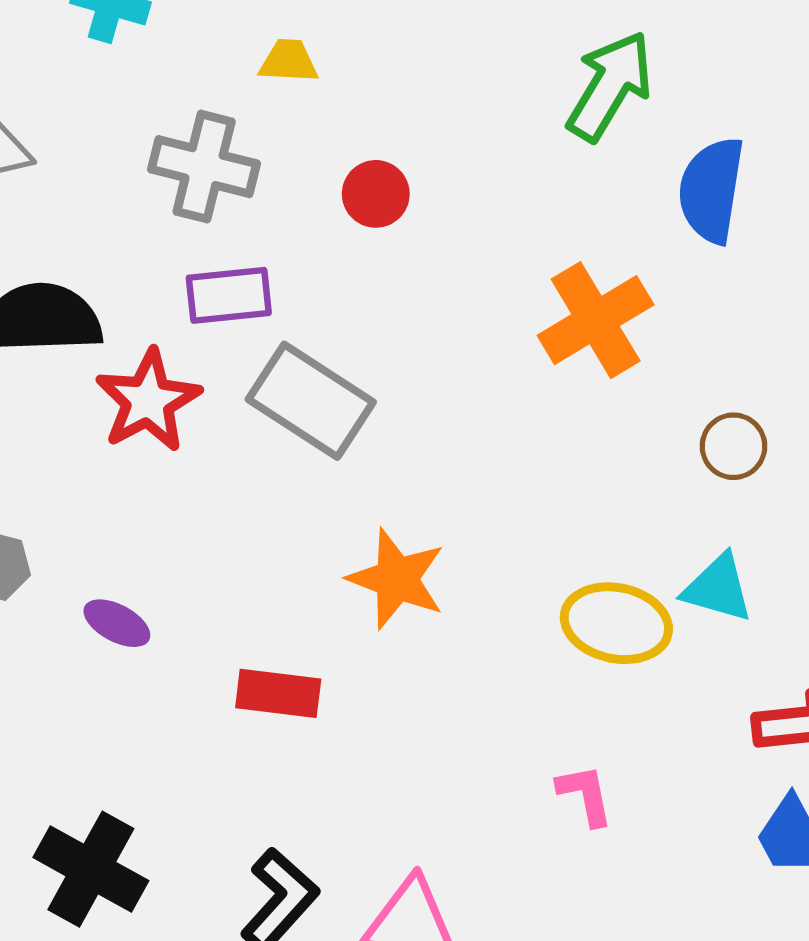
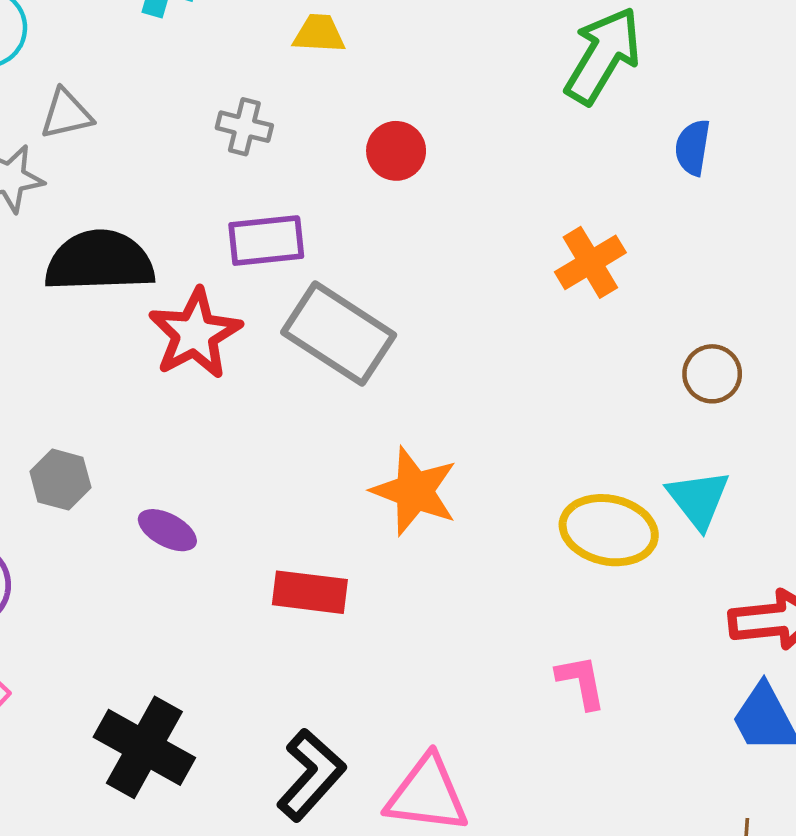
gray cross: (204, 167) -> (244, 127), size x0.6
blue semicircle: (711, 190) -> (693, 147), size x0.6
orange cross: (596, 320) -> (590, 262), size x0.7
cyan triangle: (718, 588) -> (698, 499), turned 36

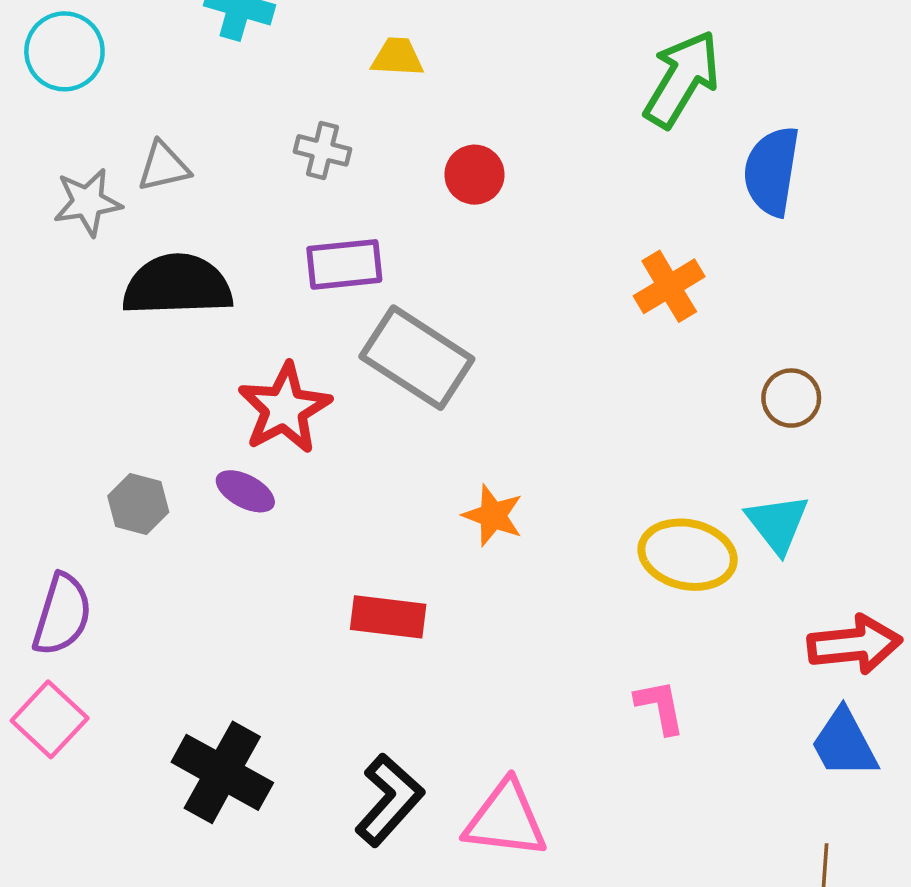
gray triangle: (66, 114) -> (164, 167), moved
blue semicircle: (693, 147) -> (772, 171), size x1.6
red star: (195, 334) -> (284, 408), moved
orange star: (414, 491) -> (493, 516), size x0.7
purple ellipse: (167, 530) -> (245, 491), moved

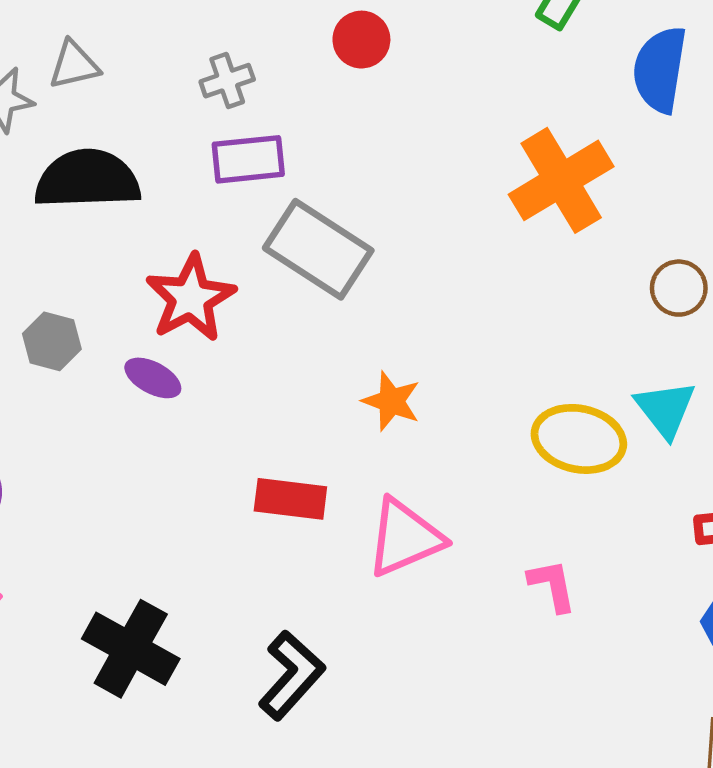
gray cross: (322, 150) -> (227, 81), moved, turned -33
red circle: (475, 175) -> (361, 40), moved
orange cross: (669, 286) -> (561, 180), size x1.5
gray hexagon: (138, 504) -> (52, 341), moved
pink triangle: (506, 820) -> (405, 538), moved, turned -30

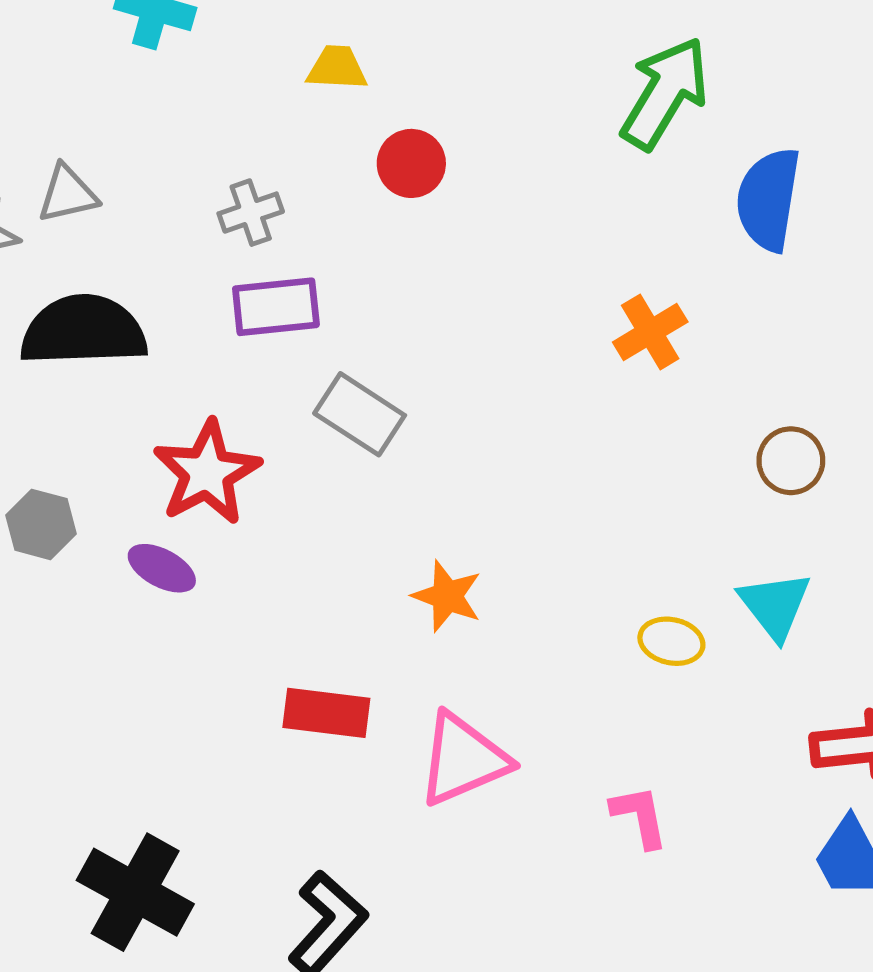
orange cross: (561, 180) -> (650, 332), size x0.6
gray rectangle: (318, 249) -> (360, 414), size x0.7
yellow ellipse: (579, 439) -> (671, 641), size x0.6

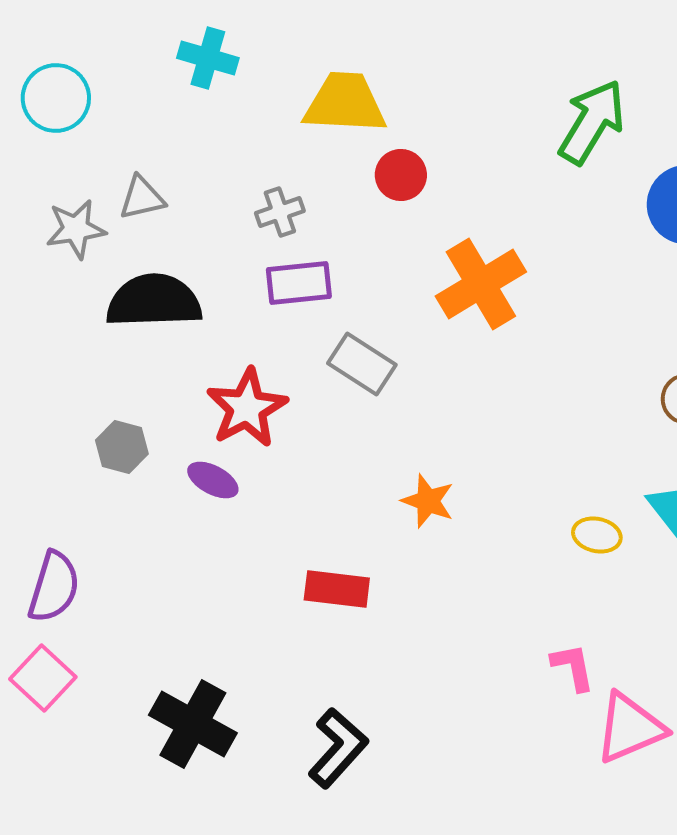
yellow trapezoid: (337, 68) -> (345, 103), size x1.8
orange cross: (650, 332) -> (481, 284), moved, size x1.6
pink triangle: (463, 759) -> (630, 728), moved

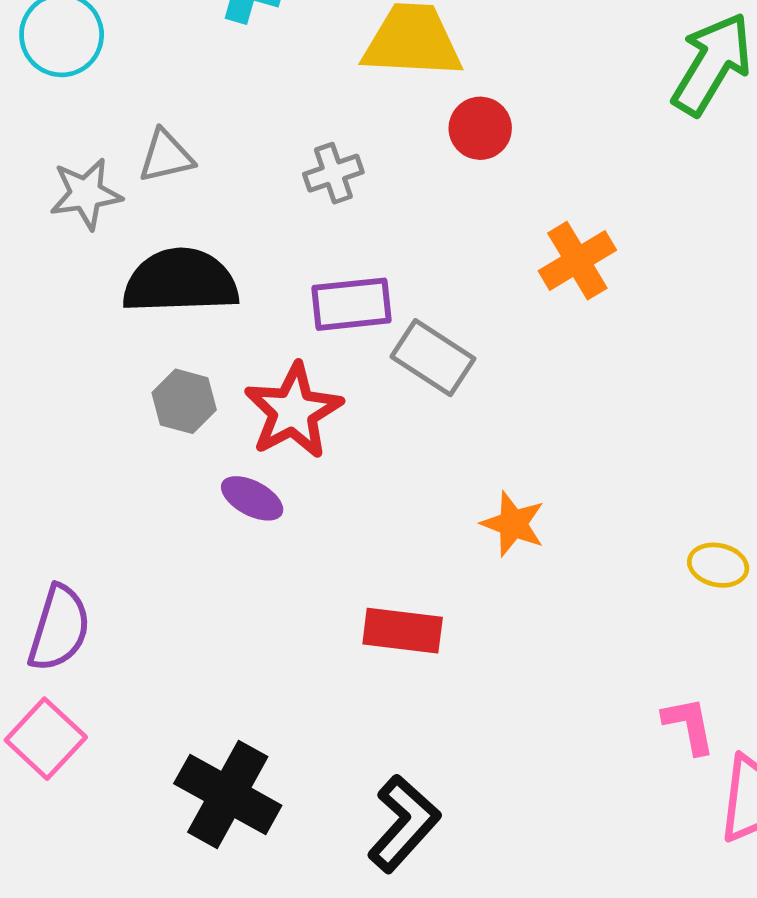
purple rectangle: (299, 283) -> (352, 304), moved
orange cross: (481, 284) -> (577, 261), size x0.7
gray hexagon: (122, 447) -> (184, 401), moved

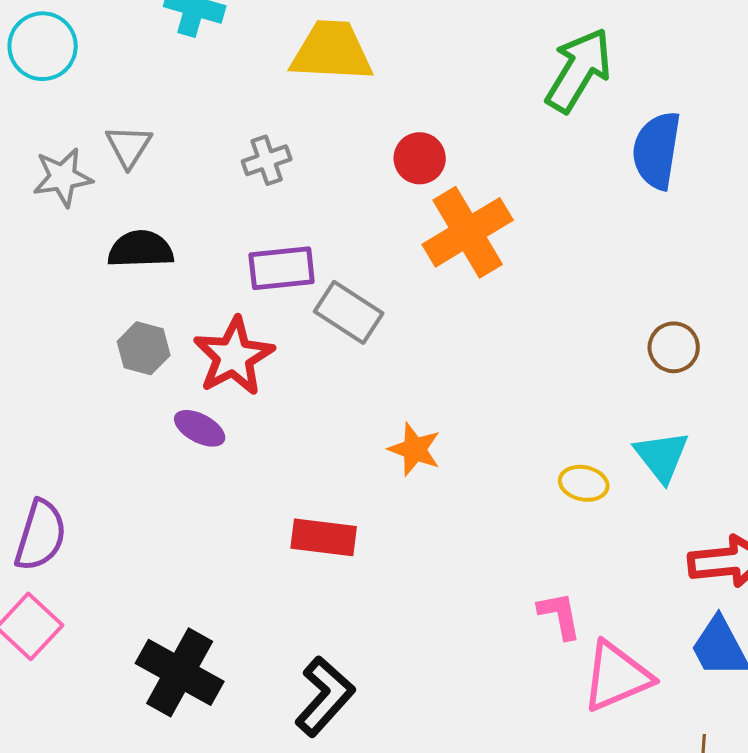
red circle: (480, 128) -> (420, 158), moved
gray triangle: (166, 156) -> (129, 146), turned -45
orange cross: (577, 261) -> (468, 232), size x1.4
black semicircle: (180, 281) -> (141, 249), size x0.7

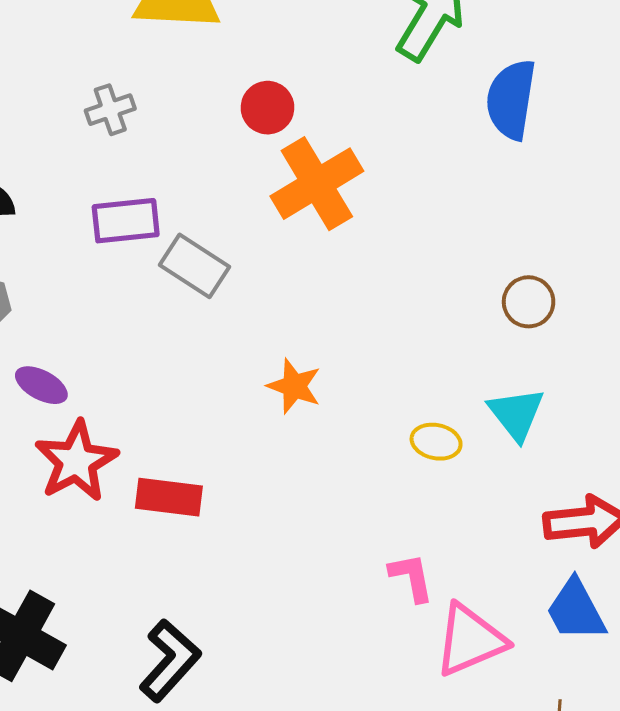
red star: (234, 356) -> (76, 461), moved
orange star: (415, 449) -> (294, 386), moved

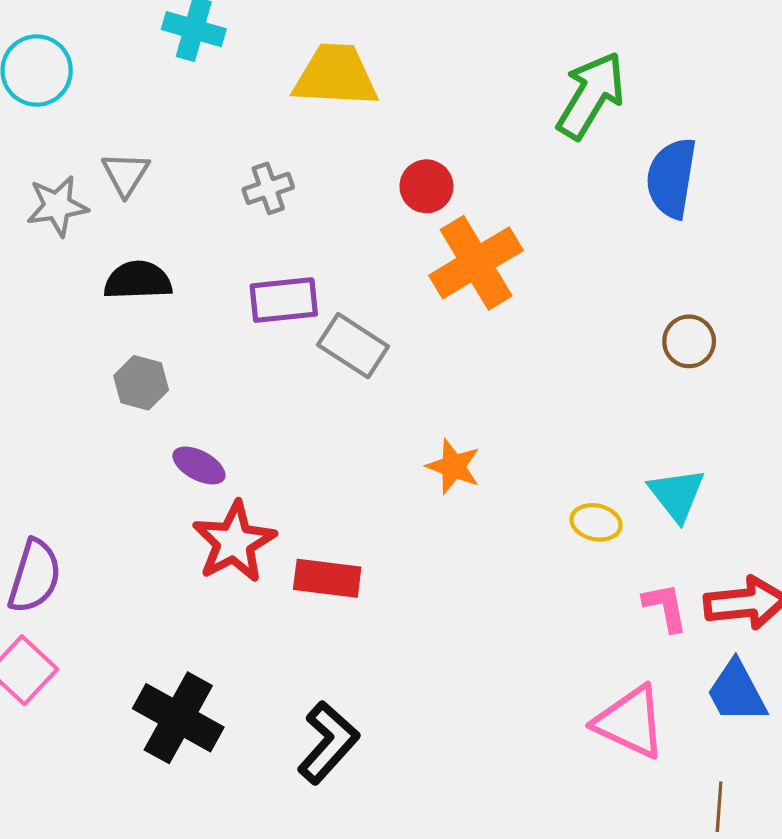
brown circle: (529, 302) -> (689, 341), moved
pink L-shape: (411, 577) -> (665, 607), moved
pink triangle: (470, 640) -> (630, 722), turned 48

